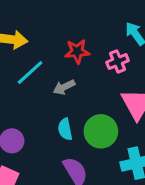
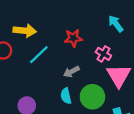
pink cross: (118, 61) -> (103, 54), moved, turned -35
gray arrow: (64, 87) -> (71, 72), moved

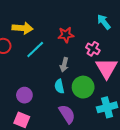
gray arrow: (71, 72) -> (64, 65), turned -48

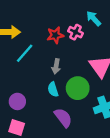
pink cross: (93, 49) -> (76, 32), moved

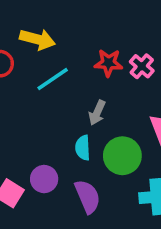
purple circle: (17, 101) -> (44, 179), moved

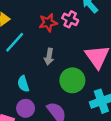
cyan semicircle: (83, 148) -> (23, 84), moved

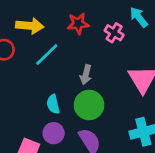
red star: (48, 23) -> (78, 24), moved
green circle: (72, 80) -> (89, 105), moved

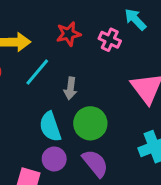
gray arrow: (86, 75) -> (70, 88), moved
cyan semicircle: (53, 104) -> (50, 127), size x1.4

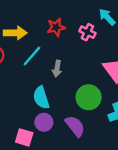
green circle: (90, 123) -> (89, 97), moved

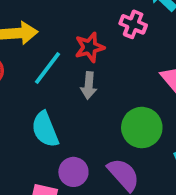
red star: (56, 27) -> (90, 47), moved
cyan semicircle: (41, 98) -> (45, 129), moved

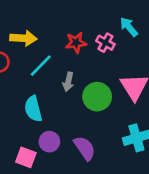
red star: (90, 47) -> (76, 43), moved
green circle: (142, 128) -> (97, 97), moved

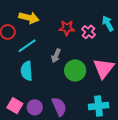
cyan line: (41, 66) -> (27, 46), moved
purple circle: (49, 142) -> (35, 107), moved

